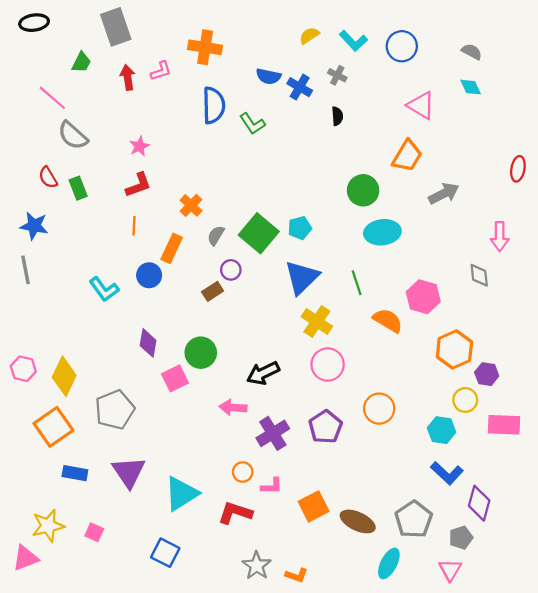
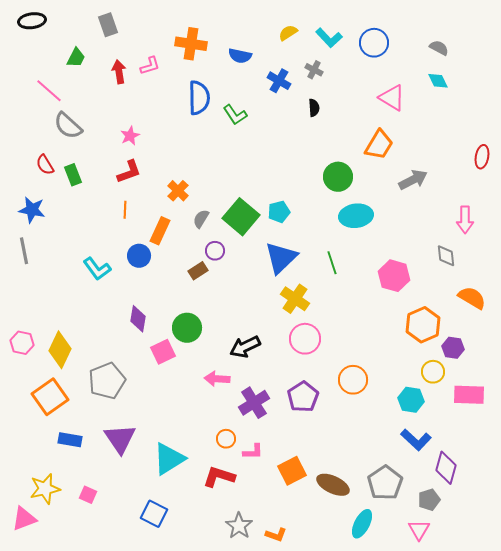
gray rectangle: (116, 27) -> (108, 25), size x0.7
blue semicircle: (268, 76) -> (240, 56), moved
orange semicircle: (388, 320) -> (472, 298), moved

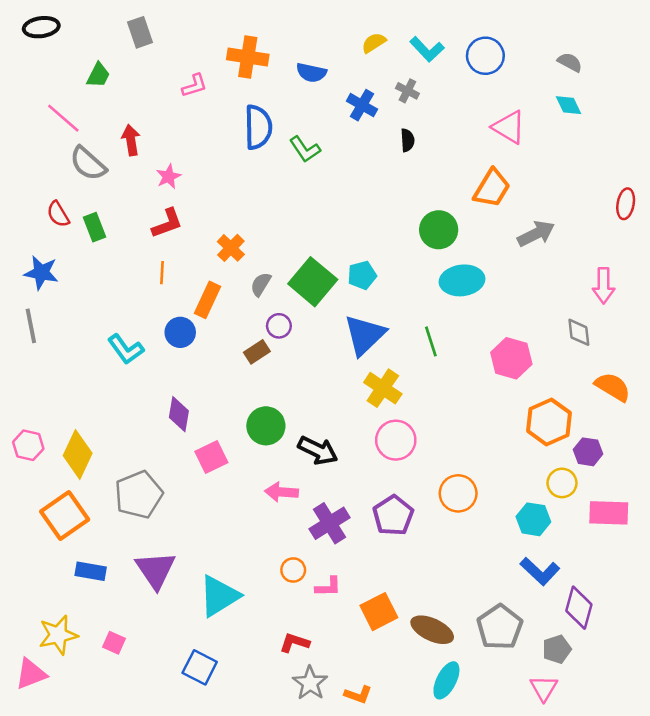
red arrow: (119, 72) -> (131, 140), moved
green circle: (187, 328) -> (266, 426), moved
black arrow: (245, 347) -> (318, 451), turned -128
red L-shape: (219, 477) -> (294, 643), moved, size x0.7
cyan ellipse: (362, 524) -> (446, 680), moved

